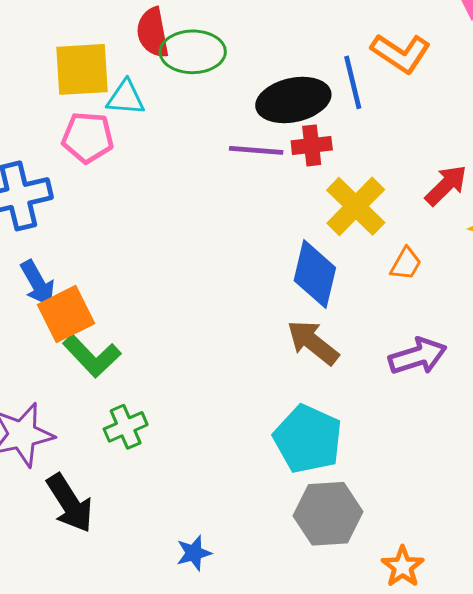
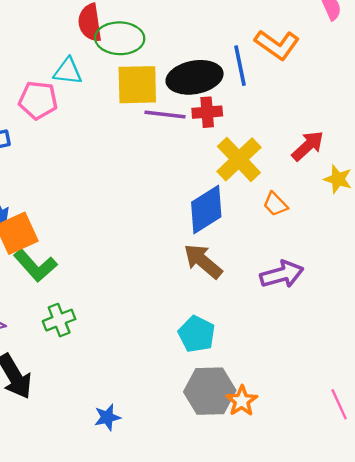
yellow square: (82, 69) -> (137, 85), moved
orange trapezoid: (406, 264) -> (275, 204), turned 104
blue diamond: (315, 274) -> (206, 210), turned 42
cyan pentagon: (308, 439) -> (197, 334), size x0.7
orange star: (403, 567) -> (242, 401), moved

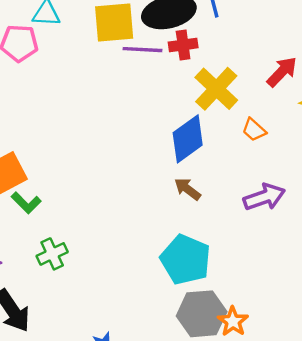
brown arrow: (203, 261) -> (187, 189), size x0.7
green L-shape: (35, 266) -> (26, 203), size x0.7
cyan pentagon: (197, 334) -> (186, 260), size x1.4

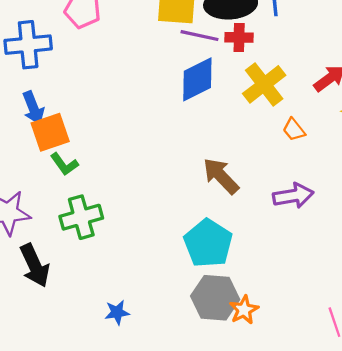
blue diamond: (188, 139) -> (197, 79), moved
brown arrow: (187, 189) -> (221, 176), size x1.5
green cross: (52, 254) -> (81, 217), size x1.4

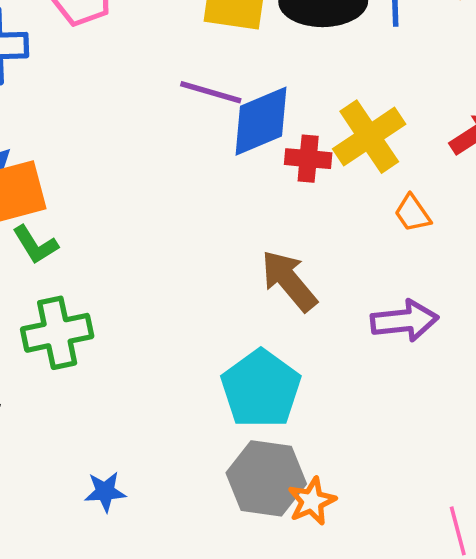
purple line: (200, 36) -> (211, 92), moved
red cross: (239, 37) -> (308, 159), moved

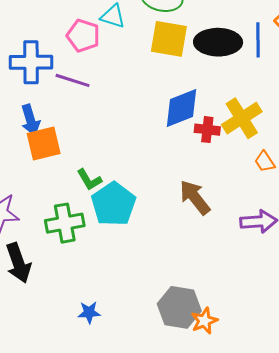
purple line: (211, 92) -> (73, 80), moved
green L-shape: (35, 245) -> (89, 180), moved
cyan pentagon: (261, 389) -> (114, 204), moved

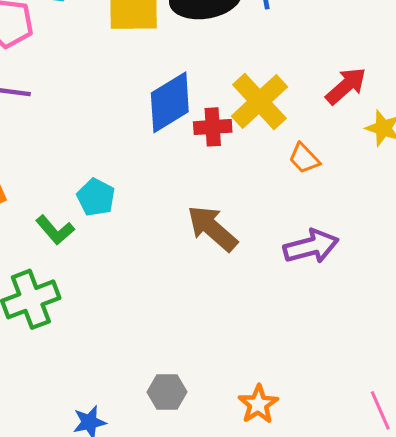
cyan pentagon: (114, 204) -> (96, 197), moved, size x0.6
gray hexagon: (179, 307) -> (167, 392), moved, size x0.6

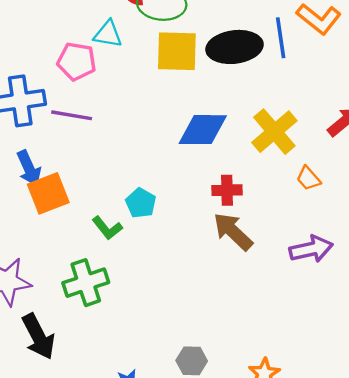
blue diamond: (170, 102) -> (203, 130), turned 30
red cross: (213, 127) -> (227, 190), moved

